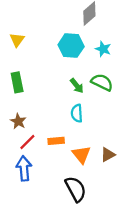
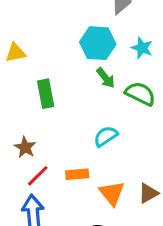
yellow triangle: (17, 40) -> (16, 53), moved, turned 42
green rectangle: (17, 82) -> (46, 94), moved
green arrow: (77, 86) -> (106, 78), moved
cyan semicircle: (77, 113) -> (106, 136), turned 60

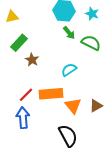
green rectangle: (46, 94) -> (19, 43), moved, turned 54
brown star: (25, 147) -> (32, 60), moved
orange rectangle: (77, 174) -> (51, 94), size x1.6

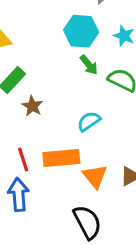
red line: (26, 95) -> (23, 159), turned -63

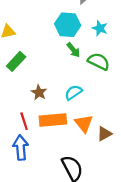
brown star: (32, 106) -> (39, 92), moved
orange triangle: (95, 176) -> (84, 123), moved

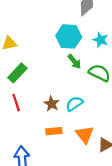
brown star: (39, 92) -> (52, 104), moved
orange rectangle: (53, 120) -> (54, 131), size x0.6
red line: (24, 121) -> (16, 103), moved

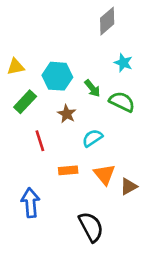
cyan hexagon: (69, 36) -> (57, 76), moved
red line: (16, 103) -> (40, 141), moved
brown star: (52, 104) -> (67, 114), moved

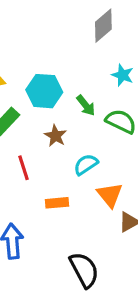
orange triangle: (104, 174) -> (110, 195), moved

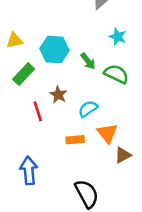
brown star: (55, 136) -> (58, 95), moved
orange rectangle: (57, 203) -> (75, 140), moved

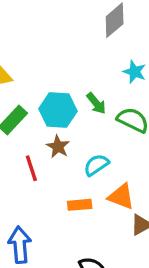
cyan hexagon: (55, 50) -> (58, 110), moved
orange triangle: (107, 133) -> (121, 197), turned -30

